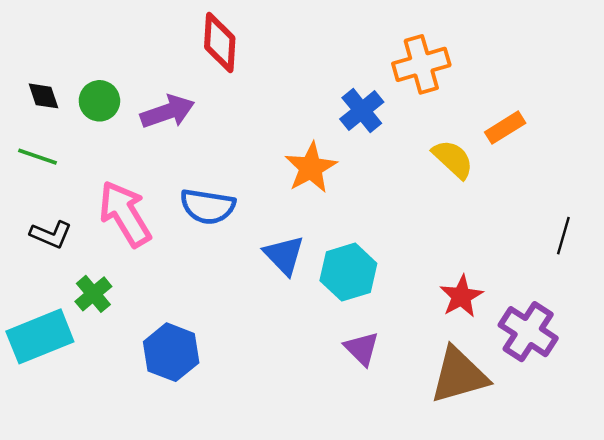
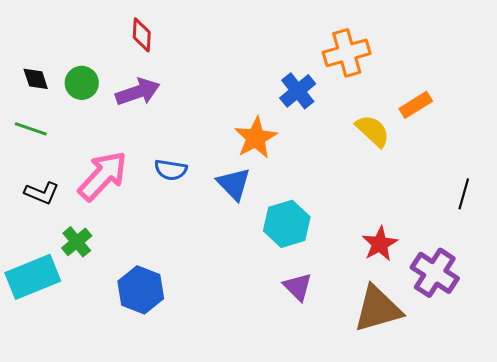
red diamond: (220, 43) -> (142, 35), moved, size x0.7
blue semicircle: (208, 206) -> (171, 170), size x0.7
pink arrow: (125, 214) -> (103, 176), turned 74
blue triangle: (284, 255) -> (234, 184), moved

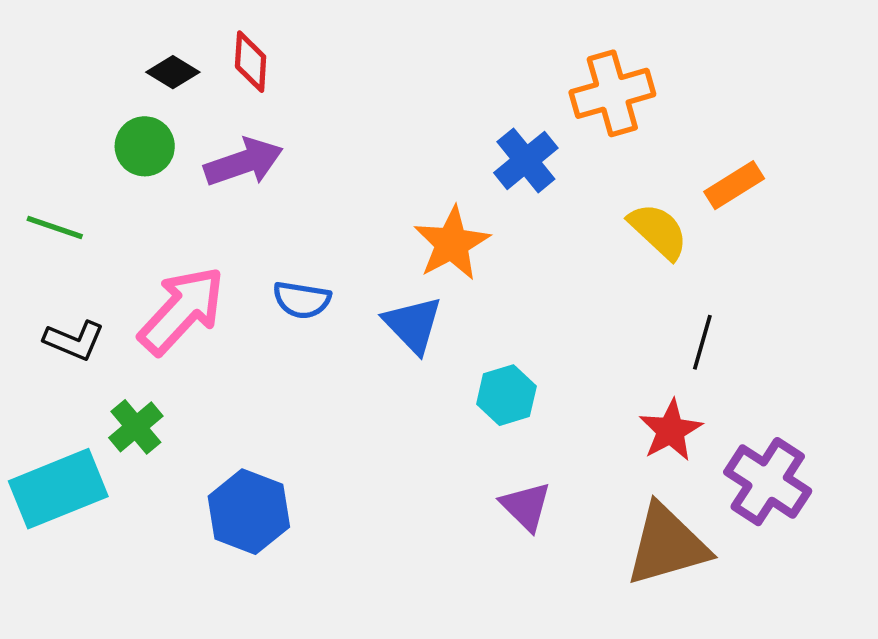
black diamond: (36, 79) -> (173, 72), moved, turned -40
black line: (464, 194) -> (702, 342), moved
cyan hexagon: (287, 224) -> (506, 395), size x0.7

